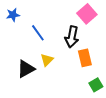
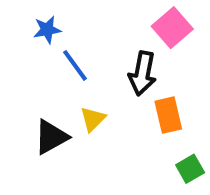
blue star: (13, 15) -> (47, 30), moved

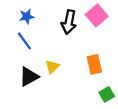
blue line: (75, 65) -> (24, 41), moved
black arrow: (142, 73) -> (69, 22), moved

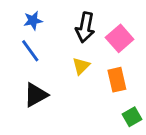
pink square: (97, 15) -> (120, 38), moved
yellow triangle: (52, 67) -> (81, 66), moved

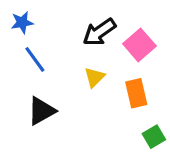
blue star: (33, 21) -> (22, 22), moved
black arrow: (85, 27) -> (99, 32), turned 44

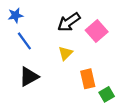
orange rectangle: (136, 93) -> (88, 79), moved

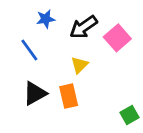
blue star: (15, 15) -> (46, 19), moved
orange rectangle: (88, 79) -> (69, 96), moved

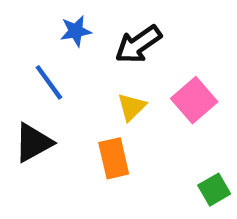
pink square: (117, 38) -> (194, 100), moved
black triangle: (35, 93) -> (33, 143), moved

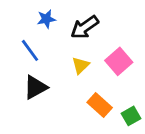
black triangle: (33, 143) -> (35, 87), moved
orange rectangle: (114, 158) -> (100, 105), moved, turned -35

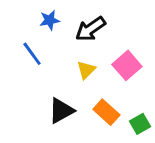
black triangle: (35, 87) -> (61, 111), moved

